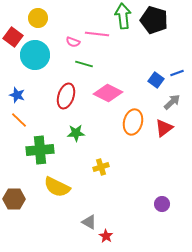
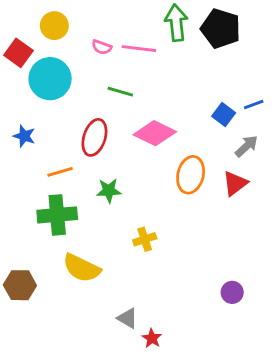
pink semicircle: (73, 42) -> (102, 47), moved
orange line: (19, 120) -> (60, 172), moved, turned -60

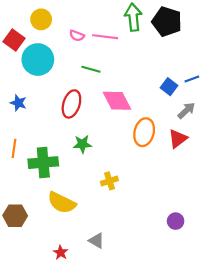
pink diamond: (155, 133) -> (117, 101), turned 36
orange line: (60, 172) -> (14, 148), moved, turned -66
red star: (152, 338) -> (61, 253), moved

